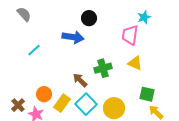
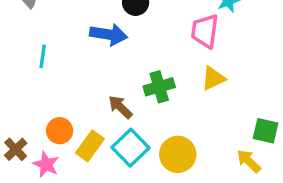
cyan line: (34, 50) -> (43, 56), turned -40
yellow triangle: (135, 63) -> (213, 78), turned -49
green square: (147, 94) -> (266, 131), moved

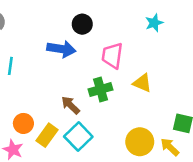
pink trapezoid: (205, 31) -> (112, 55), moved
yellow triangle: (213, 78) -> (142, 83), turned 48
yellow circle: (178, 154) -> (140, 142), moved

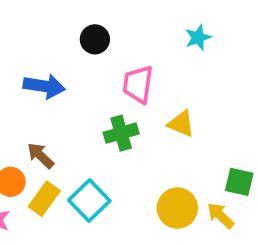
blue arrow: (61, 49) -> (44, 86), moved
brown arrow: (70, 105) -> (41, 156), moved

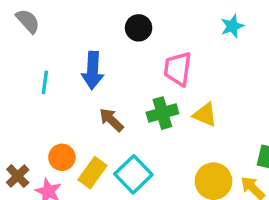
blue arrow: (44, 86) -> (93, 70), turned 84
yellow triangle: (181, 124) -> (205, 115), moved
brown arrow: (41, 156) -> (111, 120), moved

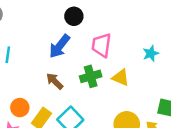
cyan star: (232, 26) -> (151, 54), moved
blue arrow: (93, 70) -> (59, 46), moved, turned 35

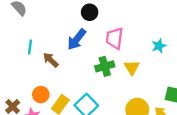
yellow triangle: (121, 78) -> (132, 67), turned 35
brown arrow: (55, 81) -> (51, 60), moved

